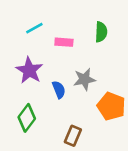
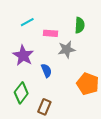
gray star: (84, 79) -> (67, 49), moved
brown rectangle: (73, 136) -> (44, 107), moved

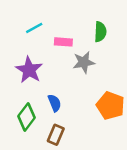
blue semicircle: (46, 71) -> (55, 103), moved

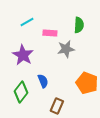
brown rectangle: (56, 135) -> (57, 106), moved

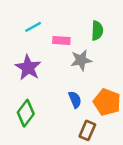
blue semicircle: (43, 81) -> (75, 100), moved
brown rectangle: (57, 106) -> (87, 130), moved

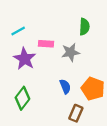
cyan line: (33, 27) -> (18, 31), moved
pink rectangle: (61, 40) -> (46, 44), moved

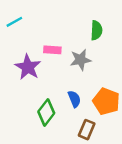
cyan line: (18, 31) -> (14, 22), moved
green diamond: (22, 98) -> (46, 112), moved

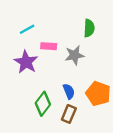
cyan line: (14, 22) -> (27, 29), moved
brown rectangle: (87, 130) -> (69, 114), moved

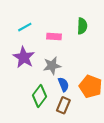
pink rectangle: (49, 46) -> (54, 36), moved
gray star: (74, 55) -> (52, 66), moved

